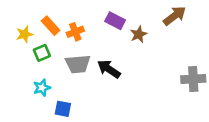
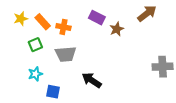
orange cross: (75, 32) -> (63, 27), turned 32
yellow star: (24, 34) -> (21, 19), moved
black arrow: (109, 69) -> (92, 80), moved

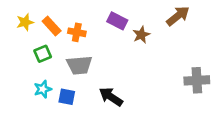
blue square: (53, 92) -> (67, 97), moved

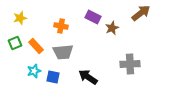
orange rectangle: (52, 26) -> (36, 46), moved
green square: (43, 54) -> (15, 43), moved
gray cross: (197, 80) -> (130, 64), moved

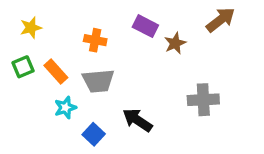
cyan star: (34, 71) -> (65, 108), moved
blue square: (53, 77) -> (94, 134), moved, turned 32

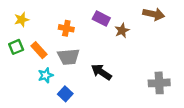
brown arrow: (221, 20) -> (154, 14), turned 50
gray cross: (203, 100) -> (159, 83), moved
black arrow: (137, 120) -> (101, 72), moved

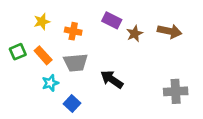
brown arrow: (154, 14) -> (170, 31), moved
yellow star: (22, 20) -> (42, 22), moved

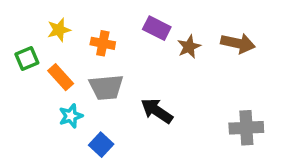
green square: (18, 52) -> (27, 59), moved

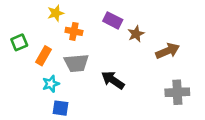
yellow star: (59, 30) -> (56, 13), moved
brown arrow: (238, 43) -> (168, 51), moved, turned -35
orange rectangle: (61, 77) -> (43, 56), turned 72
blue square: (101, 145) -> (61, 108), moved, turned -35

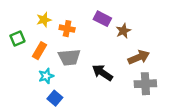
yellow star: (56, 13) -> (44, 20), moved
brown arrow: (168, 51) -> (139, 57), moved
gray cross: (177, 92) -> (145, 84), moved
blue square: (61, 108) -> (55, 98), turned 32

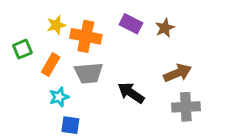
orange cross: (67, 29) -> (86, 36), size x1.5
brown star: (123, 31) -> (165, 28), moved
blue square: (55, 98) -> (70, 125), turned -32

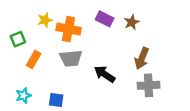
orange rectangle: (51, 65) -> (34, 59), moved
brown arrow: (178, 73) -> (142, 58), turned 135
cyan star: (59, 97) -> (23, 95), moved

